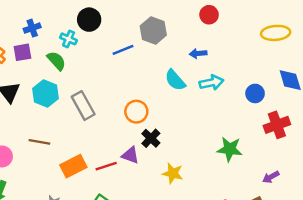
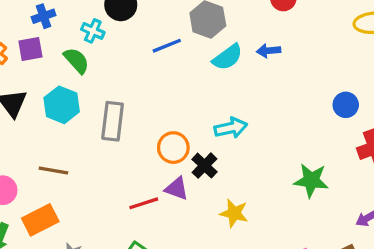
cyan semicircle: (175, 80) -> (227, 57), moved, turned -85
cyan arrow: (211, 83) -> (231, 128), moved
gray rectangle: (83, 106) -> (113, 121), turned 36
orange circle: (136, 112) -> (173, 148), moved
orange rectangle: (73, 166) -> (40, 220), moved

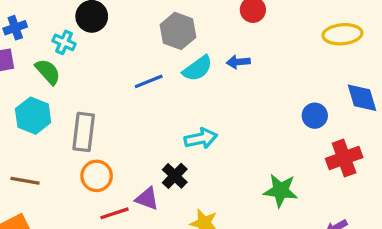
blue line: (167, 46) -> (149, 81), moved
orange circle: (173, 148) -> (97, 176), moved

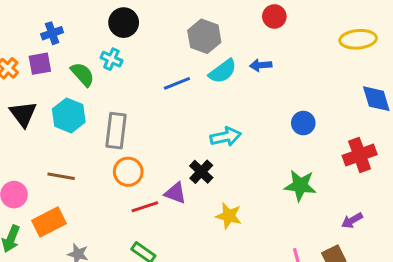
cyan cross: (64, 42) -> (111, 59), moved
blue circle: (315, 116) -> (303, 123), moved

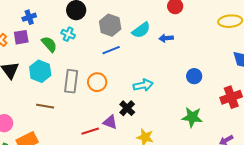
gray hexagon: (204, 36) -> (110, 25), moved
cyan semicircle: (223, 71) -> (141, 30), moved
orange circle: (128, 172) -> (97, 82), moved
brown line: (61, 176) -> (45, 106), moved

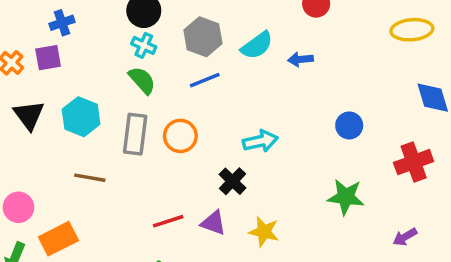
cyan cross: (68, 34) -> (144, 45), moved
green semicircle: (49, 44) -> (142, 80), moved
purple triangle: (110, 122) -> (213, 223), moved

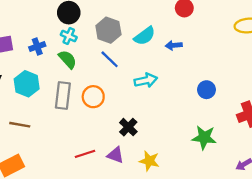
blue cross: (62, 23) -> (37, 46), moved
blue line: (205, 80) -> (110, 59), turned 66
cyan arrow: (260, 141) -> (146, 80), moved
brown line: (90, 178) -> (20, 125), moved

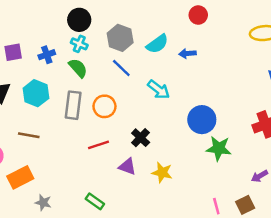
cyan arrow: (146, 80) -> (159, 90), turned 50
blue circle: (206, 90) -> (202, 120), moved, size x1.5
red line: (85, 154) -> (98, 145), moved

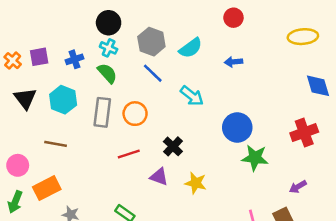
blue arrow: (187, 53) -> (233, 62), moved

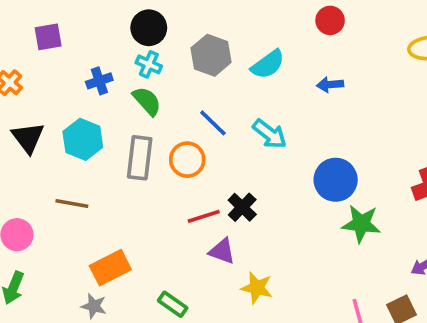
purple square: (39, 57) -> (48, 37), moved
blue line: (153, 73) -> (213, 123), moved
red line: (129, 154) -> (204, 216), moved
yellow star: (196, 183) -> (257, 288), moved
orange rectangle: (47, 188) -> (110, 268), moved

